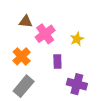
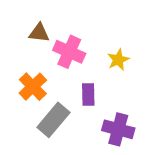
pink cross: (45, 34) -> (69, 52), turned -30
gray rectangle: (24, 86) -> (53, 120), moved

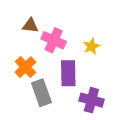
purple rectangle: (88, 95) -> (68, 73), size x1.5
gray rectangle: (53, 120) -> (41, 93), turned -60

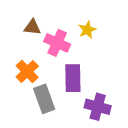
yellow star: (91, 46) -> (87, 30), moved

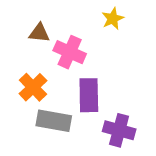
yellow star: (87, 30) -> (113, 19), moved
gray rectangle: (44, 99) -> (54, 121), turned -60

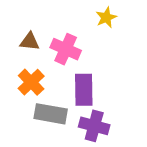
brown triangle: (39, 33) -> (30, 42), moved
purple cross: (119, 130) -> (94, 126), moved

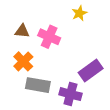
purple rectangle: (84, 90) -> (91, 70), moved, turned 55

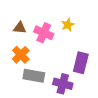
yellow star: (79, 13) -> (68, 25), moved
purple rectangle: (91, 70) -> (81, 63), turned -40

